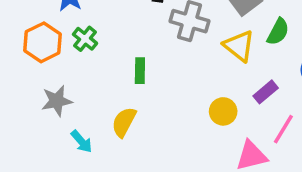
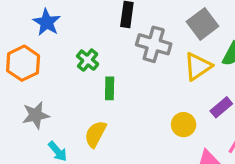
green cross: (85, 39) -> (88, 60), moved
yellow triangle: (239, 46) -> (198, 66), turned 48

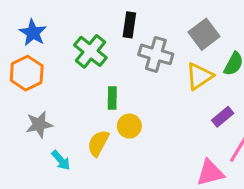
blue star: (47, 22) -> (33, 33), moved
green cross: (88, 60) -> (90, 51), moved, size x1.5
yellow circle: (184, 125) -> (129, 126), moved

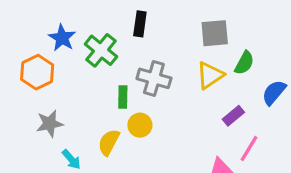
blue star: (33, 33) -> (62, 38), moved
gray square: (204, 34) -> (215, 33), turned 32
gray cross: (156, 54) -> (154, 78), moved

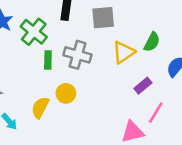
gray square: (215, 33) -> (103, 18), moved
green rectangle: (123, 97) -> (48, 60), moved

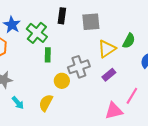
gray cross: (77, 55) -> (79, 67), moved, turned -35
purple rectangle: (143, 86) -> (109, 75), moved
yellow semicircle: (40, 107) -> (46, 103), moved

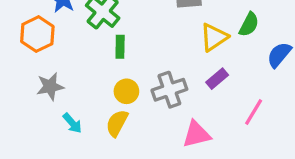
gray cross: (79, 67) -> (169, 90), moved
yellow circle: (62, 81) -> (126, 91), moved
pink triangle: (114, 111) -> (196, 134), moved

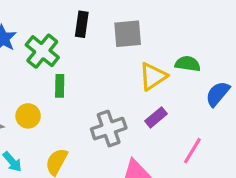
green semicircle: (249, 24) -> (188, 64), turned -110
yellow circle: (126, 91) -> (28, 116), moved

